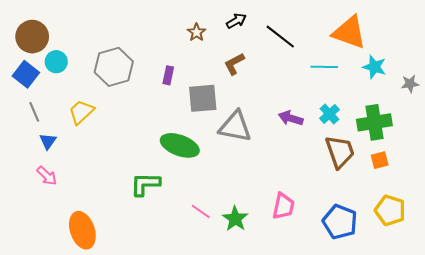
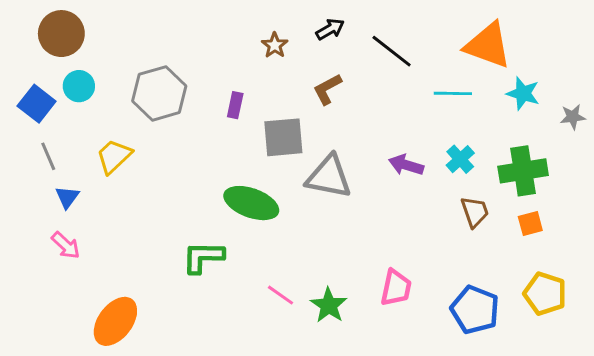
brown circle: (32, 37) -> (61, 34), moved
brown trapezoid: (340, 152) -> (475, 212), size x0.7
orange ellipse: (82, 230) -> (115, 321), turned 56

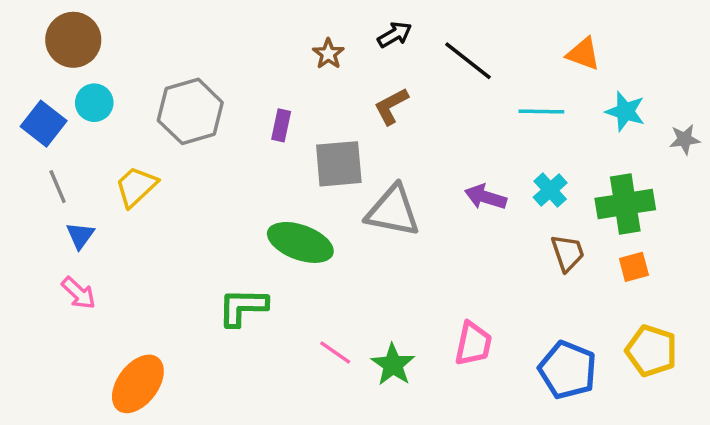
orange triangle: (488, 45) -> (583, 54), size x0.6

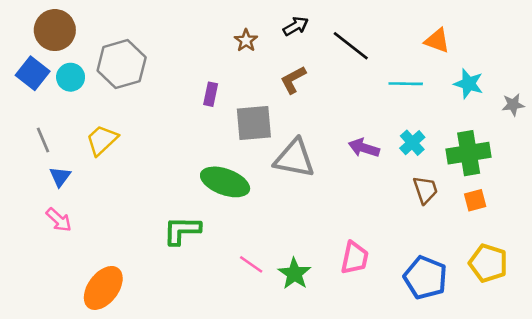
gray hexagon: (190, 111) -> (122, 64), moved
blue square: (44, 124) -> (33, 73), moved

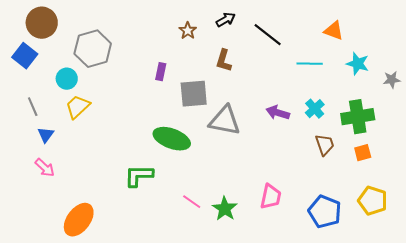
cyan circle: (71, 77) -> (67, 79), moved
brown L-shape: (293, 80) -> (224, 61), turned -45

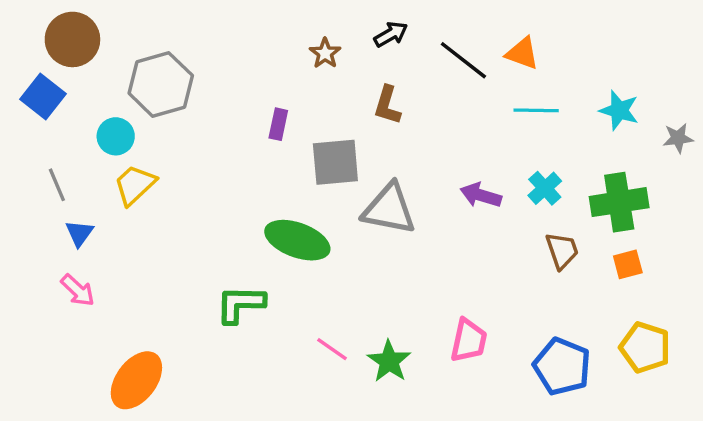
orange triangle: (334, 31) -> (522, 53), moved

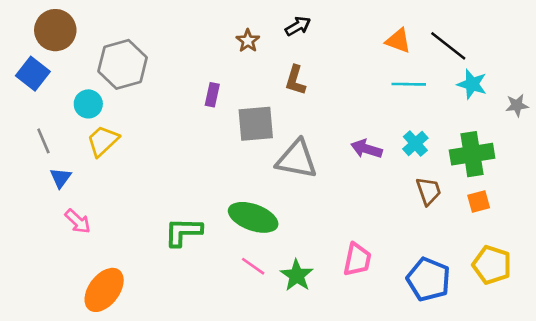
black line: (463, 60) -> (448, 46), moved
green ellipse: (297, 240) -> (253, 217), moved
pink arrow: (78, 290) -> (78, 221), moved

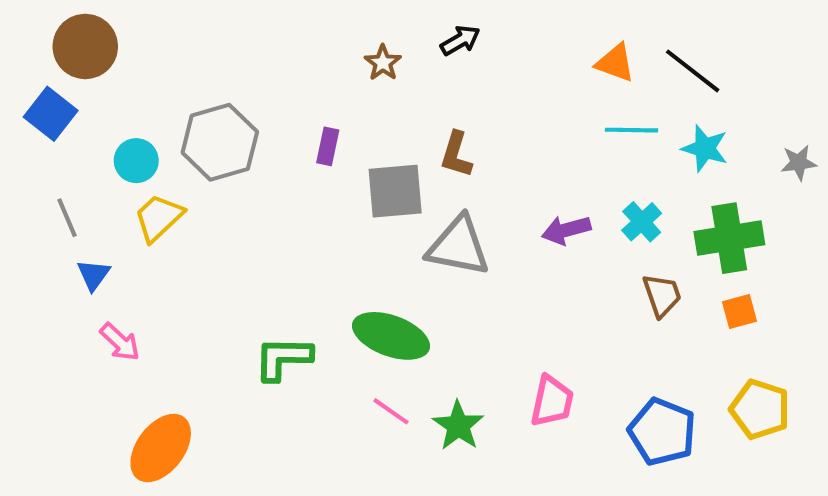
gray hexagon: (123, 64) -> (220, 142), moved
brown L-shape: (295, 80) -> (456, 155), moved
cyan star: (472, 84) -> (705, 148), moved
purple arrow: (367, 149) -> (566, 230), turned -32

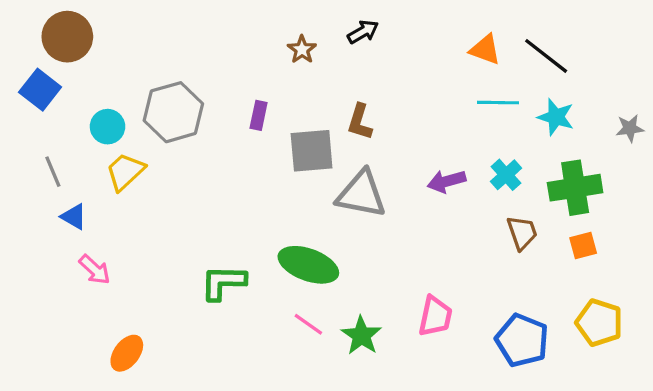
blue triangle: (93, 275) -> (74, 217), turned -36
orange ellipse: (161, 448) -> (127, 353), size x0.7

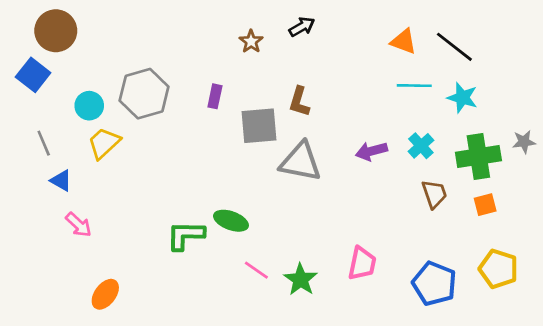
gray star: (630, 128) -> (524, 142), moved
green ellipse: (308, 265) -> (231, 221), moved, size x0.7

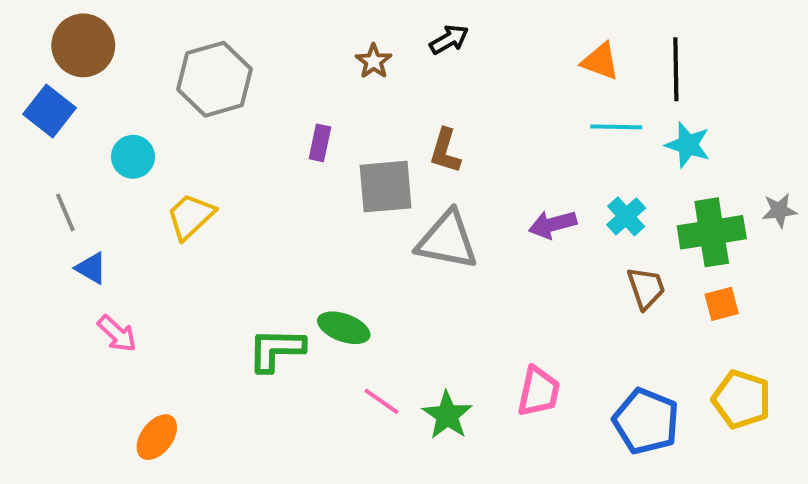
black line: (454, 47) -> (676, 69), turned 51
gray hexagon: (144, 94) -> (215, 79), moved
yellow trapezoid: (104, 143) -> (191, 216), moved

